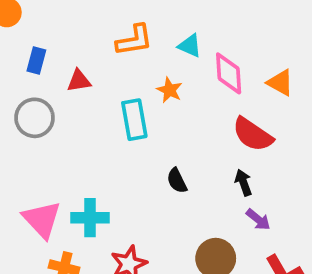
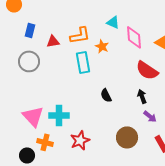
orange L-shape: (134, 40) -> (80, 35), moved

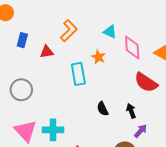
orange L-shape: (80, 35) -> (69, 31), moved, turned -35
gray circle: (29, 61) -> (21, 90), moved
black arrow: (142, 96) -> (131, 111), moved
purple arrow: (150, 116) -> (141, 131), moved, turned -88

